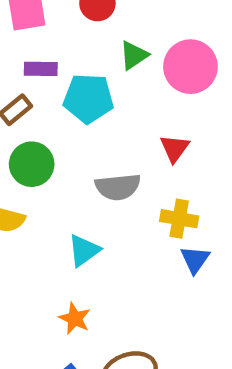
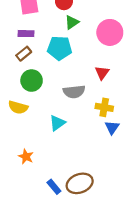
green triangle: (134, 55) -> (72, 22), moved
purple rectangle: (41, 69) -> (26, 34), moved
orange star: (75, 318) -> (26, 157), moved

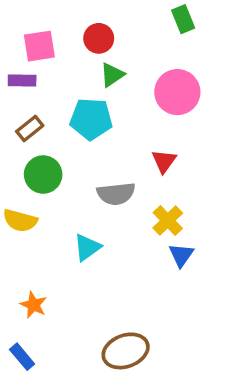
purple rectangle: (26, 34) -> (22, 81), moved
yellow cross: (104, 107) -> (168, 221), turned 36
blue rectangle: (54, 187) -> (22, 357), moved

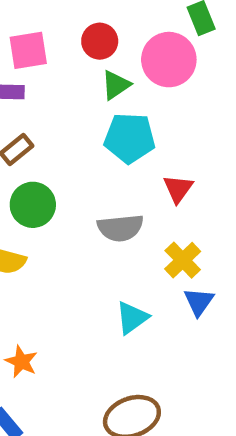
pink circle: (177, 92) -> (169, 60), moved
cyan pentagon: (91, 119) -> (130, 138), moved
cyan triangle: (87, 247) -> (132, 318), moved

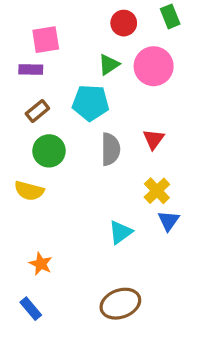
red circle: (100, 41) -> (124, 23), moved
pink circle: (169, 60) -> (154, 66), moved
cyan pentagon: (130, 138) -> (91, 103), moved
gray semicircle: (120, 228) -> (110, 149), moved, turned -84

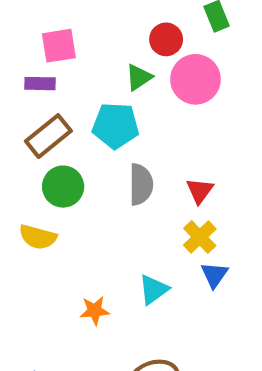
red circle: (124, 23) -> (166, 39), moved
brown rectangle: (37, 111) -> (48, 136), size x1.5
red triangle: (154, 139) -> (200, 191), moved
orange star: (41, 264) -> (95, 311), moved, turned -30

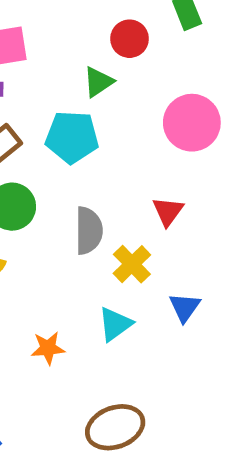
pink circle: (195, 79) -> (192, 123), moved
gray semicircle: (141, 184) -> (89, 231), moved
yellow cross: (200, 237) -> (132, 264), moved

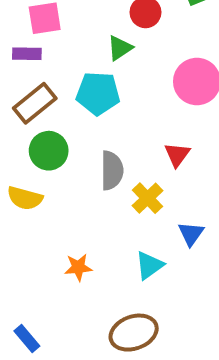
cyan triangle: (115, 324) -> (149, 265), moved

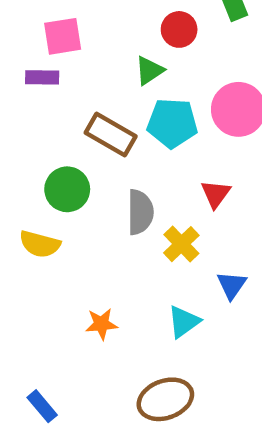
cyan pentagon: (98, 93) -> (172, 123), moved
brown rectangle: (35, 103) -> (111, 134), moved, turned 69

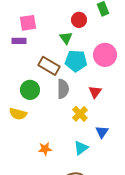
green triangle: (149, 71) -> (66, 38), turned -32
gray semicircle: (140, 212) -> (63, 89), moved

